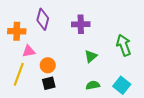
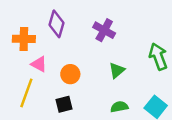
purple cross: (81, 24) -> (104, 30), turned 30
pink triangle: (29, 51) -> (39, 64), turned 40
orange circle: (48, 65) -> (70, 74), moved

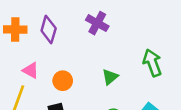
purple cross: (104, 30) -> (97, 23), moved
orange cross: (24, 39) -> (15, 29), moved

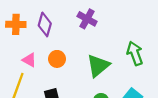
green triangle: (110, 77) -> (98, 66), size x1.6
orange circle: (63, 81) -> (57, 59), moved

